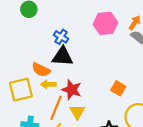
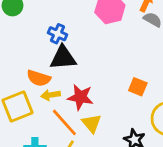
orange line: (56, 108) -> (64, 122), turned -55

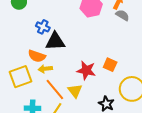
blue cross: (58, 34) -> (43, 27), moved
red star: (80, 97) -> (86, 70), moved

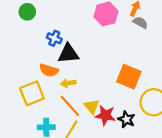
orange square: (110, 65) -> (129, 77), size x1.6
yellow arrow: (45, 69) -> (68, 83), moved
red star: (86, 70) -> (105, 115), moved

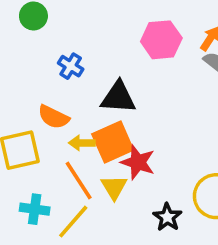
black triangle: (68, 54) -> (118, 97), moved
orange square: (129, 77) -> (113, 142), moved, turned 35
red star: (105, 115) -> (138, 162), moved

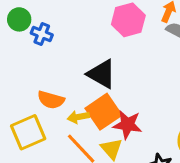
blue cross: (71, 66) -> (42, 34), moved
black triangle: (118, 97) -> (102, 74), turned 36

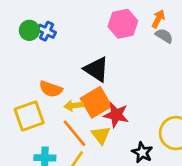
green circle: (19, 19) -> (29, 30), moved

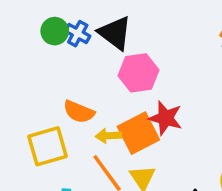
pink hexagon: (123, 24) -> (139, 73), moved
black triangle: (96, 69) -> (115, 33), moved
red star: (116, 115) -> (166, 118), moved

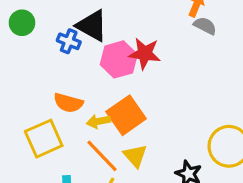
green circle: (55, 31) -> (22, 23), moved
blue cross: (78, 34) -> (69, 41), moved
red star: (166, 118) -> (145, 53), moved

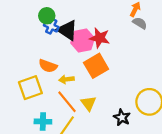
green circle: (22, 23) -> (47, 16), moved
black triangle: (92, 26) -> (67, 30), moved
orange square: (126, 115) -> (96, 66), moved

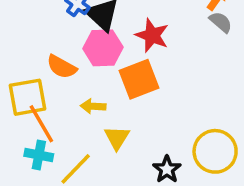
pink hexagon: (83, 40) -> (103, 48), moved
yellow arrow: (66, 79) -> (93, 106), moved
orange line: (67, 102) -> (41, 124), moved

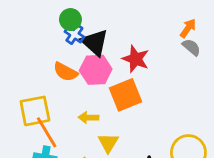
orange semicircle: (62, 67) -> (65, 72), moved

